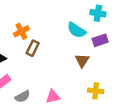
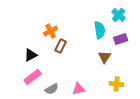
cyan cross: (98, 13) -> (119, 15), turned 32
cyan semicircle: (77, 30) -> (100, 30), turned -132

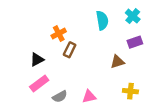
cyan semicircle: (100, 30) -> (102, 20), moved
brown triangle: (105, 57) -> (117, 62), turned 40

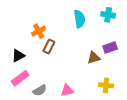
cyan cross: (133, 16) -> (108, 15), turned -32
purple rectangle: (135, 42) -> (110, 48), moved

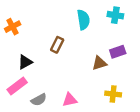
orange cross: (39, 31) -> (13, 27), moved
brown rectangle: (49, 46) -> (57, 45), moved
black triangle: (18, 56) -> (25, 62), moved

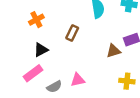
orange cross: (13, 27) -> (36, 20), moved
pink triangle: (70, 100) -> (78, 80), moved

